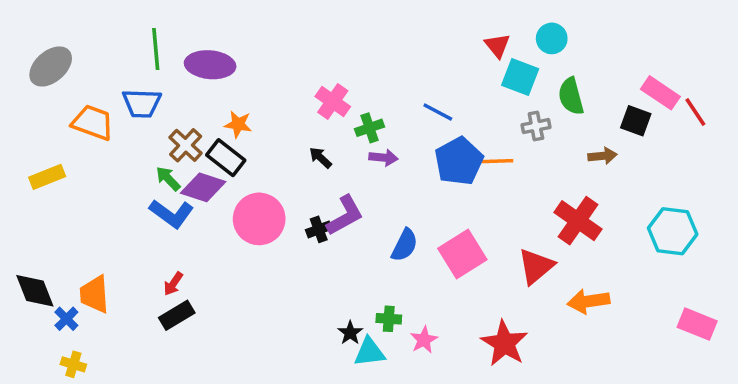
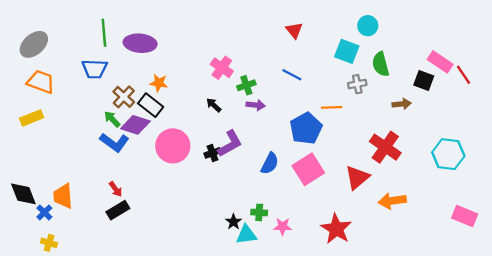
red triangle: (497, 45) -> (294, 30), moved
orange trapezoid: (93, 123) -> (41, 82), moved
blue pentagon: (459, 161) -> (306, 128), moved
red arrow: (173, 284) -> (116, 189), turned -70
pink star: (424, 340) -> (283, 226), turned 30

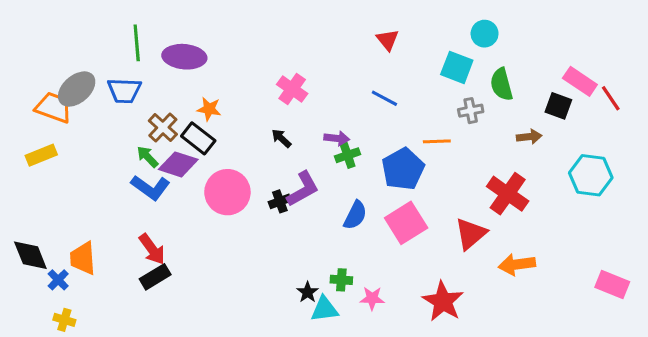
gray ellipse: (34, 44) -> (77, 89), moved
green cross: (246, 85) -> (348, 155), moved
cyan hexagon: (448, 154) -> (591, 175), moved
red arrow: (116, 189) -> (152, 249), size x1.5

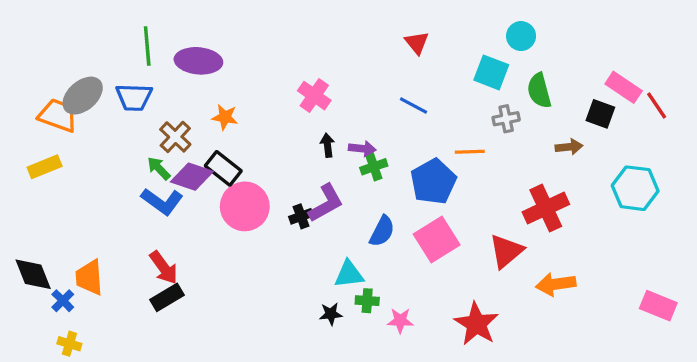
black rectangle: (198, 138) -> (223, 168), moved
black arrow: (281, 138) -> (327, 145), moved, turned 40
red cross: (508, 194) -> (546, 208), turned 30
black star: (308, 292) -> (331, 314), turned 30
cyan triangle: (324, 309) -> (349, 274), moved

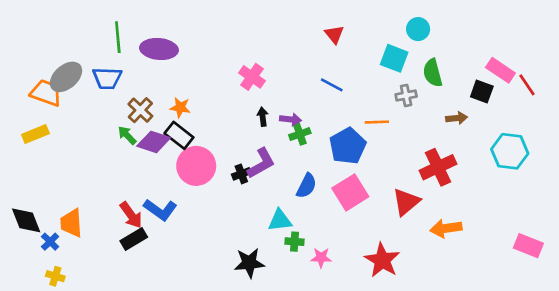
orange star: (225, 117) -> (180, 107), moved
blue L-shape: (162, 201) -> (160, 210), moved
black star: (331, 314) -> (249, 263), moved, size x1.6

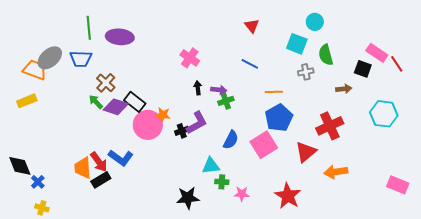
orange star: (180, 107) -> (163, 115), moved
orange line: (377, 122) -> (274, 92), moved
blue pentagon: (348, 146) -> (279, 118), moved
orange trapezoid: (71, 223) -> (83, 168), moved

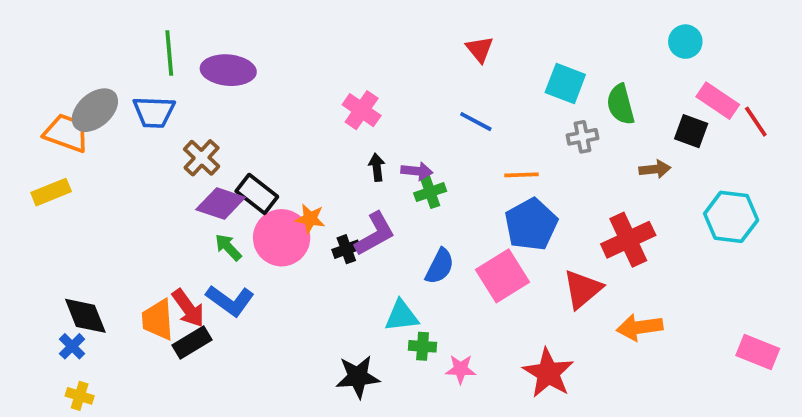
cyan circle: (315, 22) -> (685, 42), moved
green arrow: (96, 102) -> (228, 247), moved
black diamond: (20, 166) -> (85, 316), moved

